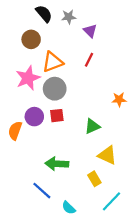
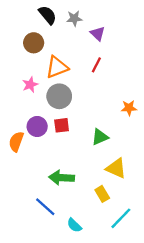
pink star: (28, 78) -> (30, 85), size x0.6

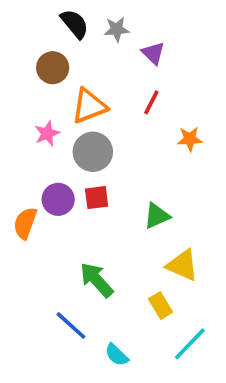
orange star: (129, 108) -> (190, 139), moved
green arrow: (62, 178) -> (97, 280), turned 45

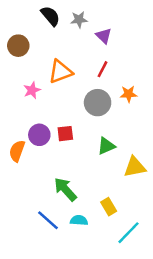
brown circle: (53, 68) -> (18, 46), moved
gray circle: (93, 152) -> (98, 103), moved
yellow triangle: (182, 265) -> (135, 167), moved, turned -35
cyan semicircle: (117, 355) -> (79, 220), moved, turned 140

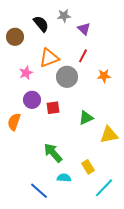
black semicircle: (50, 16) -> (41, 24), moved
gray circle: (98, 103) -> (67, 77), moved
purple circle: (39, 135) -> (32, 100), moved
blue line: (48, 220) -> (39, 191), moved

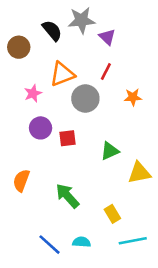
gray star: (64, 16) -> (82, 20), size x1.5
orange semicircle: (14, 122) -> (21, 181), moved
cyan semicircle: (64, 178) -> (82, 242), moved
cyan line: (104, 188) -> (133, 241), turned 35

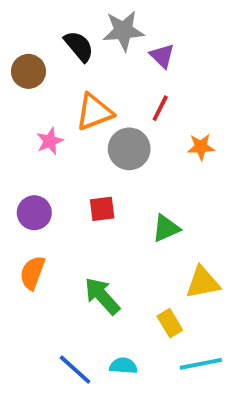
purple circle: (41, 128) -> (34, 213), moved
yellow triangle: (139, 173) -> (203, 282), moved

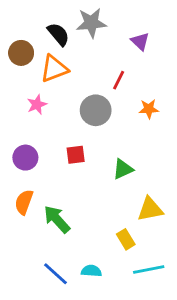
purple triangle: (162, 56) -> (140, 41), moved
orange triangle: (94, 112) -> (54, 69), moved
green arrow: (102, 296) -> (57, 219), moved

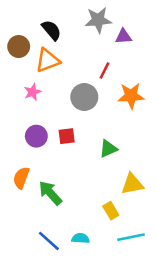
gray star: (91, 23) -> (98, 20), moved
purple triangle: (140, 41) -> (123, 36), turned -48
orange star: (149, 109) -> (131, 96), size x1.5
purple circle: (25, 158) -> (36, 136), moved

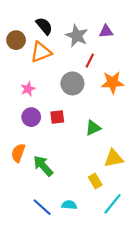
gray star: (98, 20) -> (77, 36), moved, turned 30
pink star: (33, 92) -> (28, 89), moved
cyan line: (131, 237) -> (113, 204), turned -40

